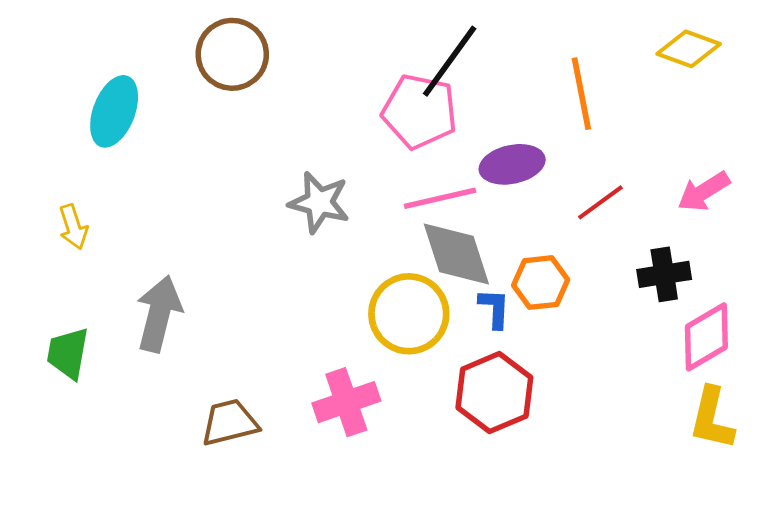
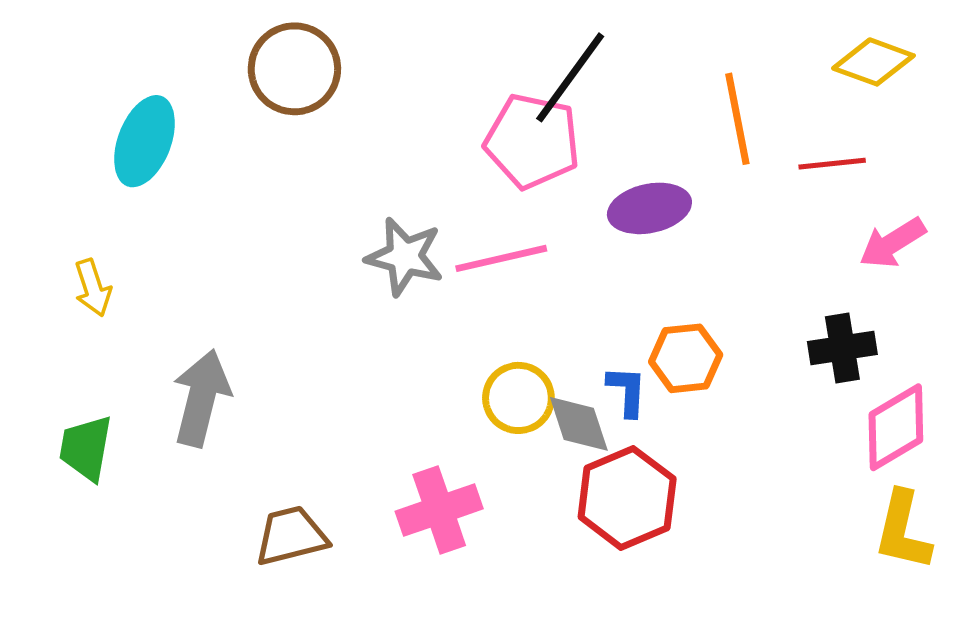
pink line: (440, 198) -> (501, 258), moved
red line: (600, 202) -> (832, 164), moved, turned 30
gray diamond: (456, 254) -> (579, 424), moved, size x0.7
yellow circle: (409, 314) -> (518, 398), size x0.7

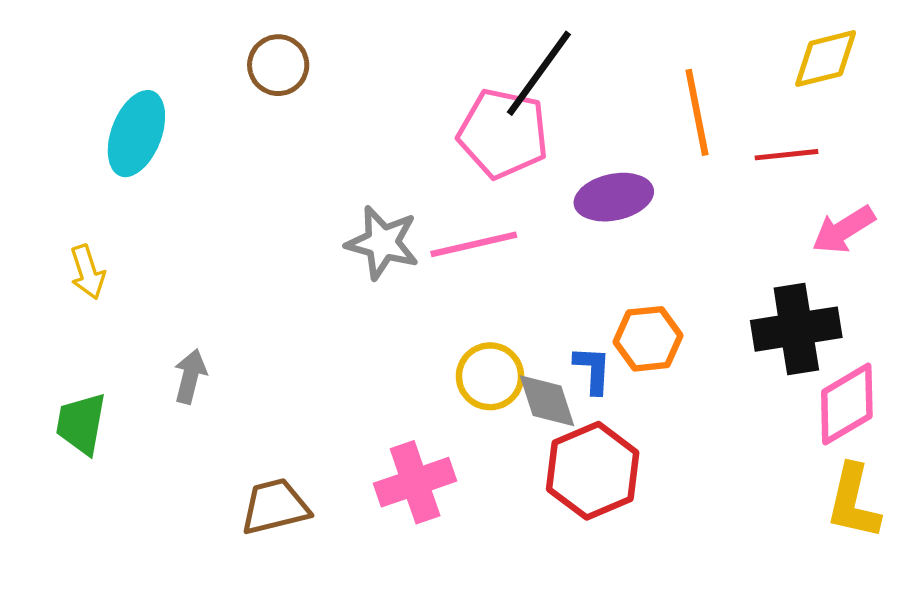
yellow diamond: (873, 62) -> (826, 59), turned -34
brown circle: (294, 69) -> (278, 65), size x0.7
black cross: (842, 348) -> (796, 329), size x1.4
gray arrow: (201, 398) -> (190, 376), size x0.6

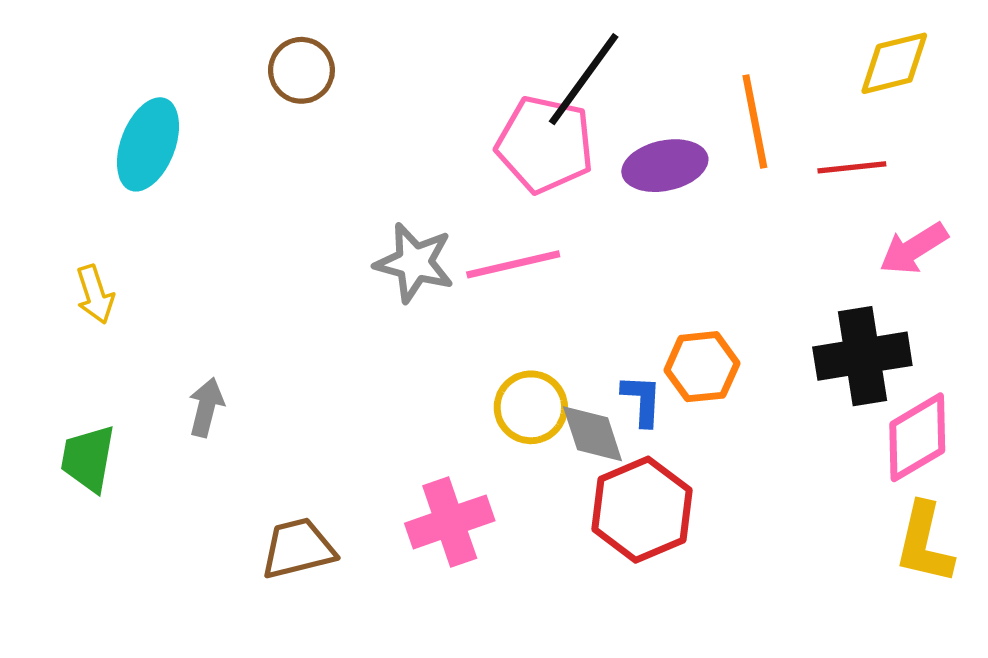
purple ellipse: (614, 197) -> (665, 166), moved

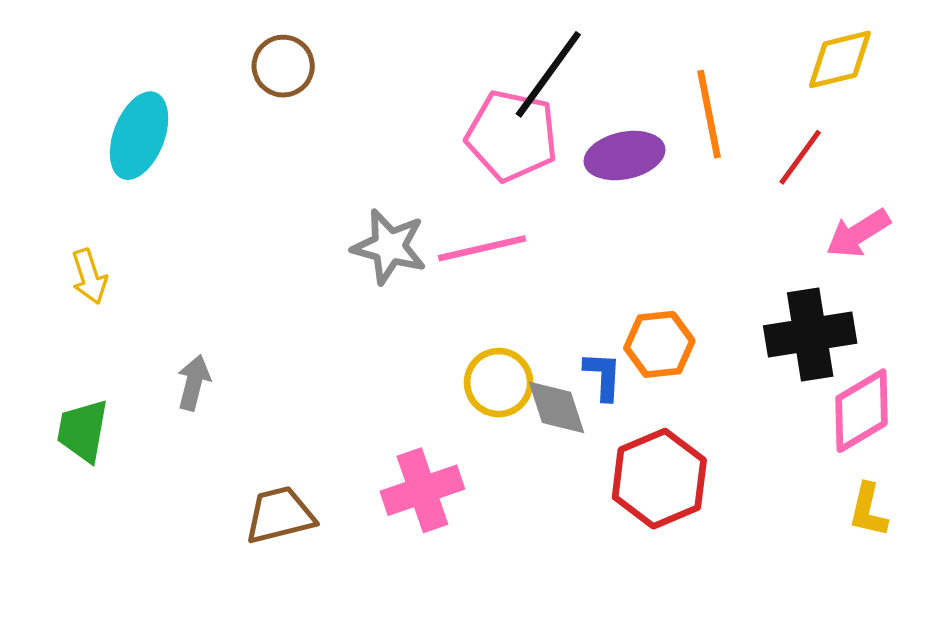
red line: (852, 167) -> (800, 157), turned -48
red hexagon: (642, 510) -> (659, 479), moved
yellow L-shape: (924, 543) -> (868, 510), size x0.7

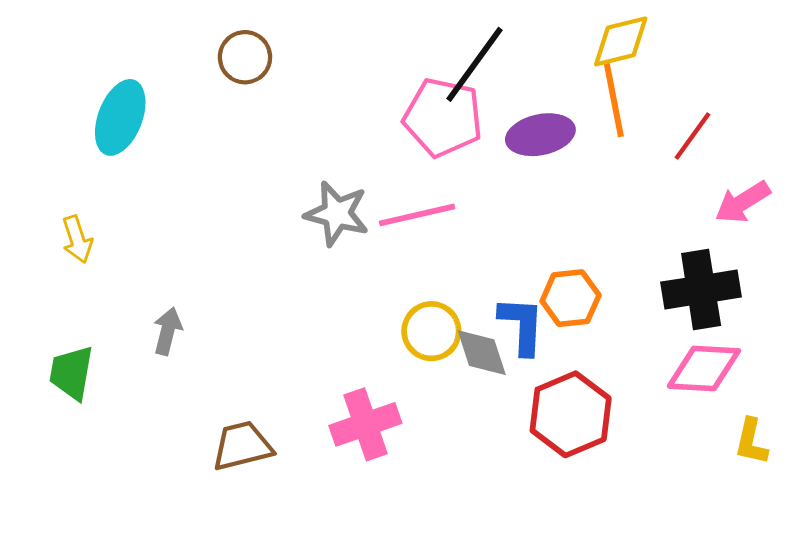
yellow diamond: (840, 59) -> (621, 41), moved
blue L-shape: (603, 376) -> (522, 325), size x1.4
pink diamond: (861, 411) -> (704, 368), moved, turned 34

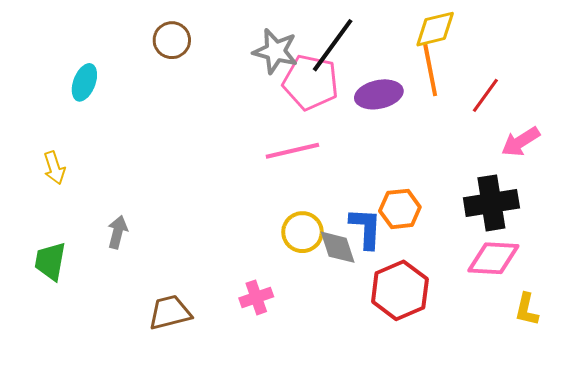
cyan ellipse: (120, 117) -> (84, 82), size x0.7
gray star: (337, 214) -> (275, 51), moved
pink cross: (365, 424) -> (256, 297), size x0.7

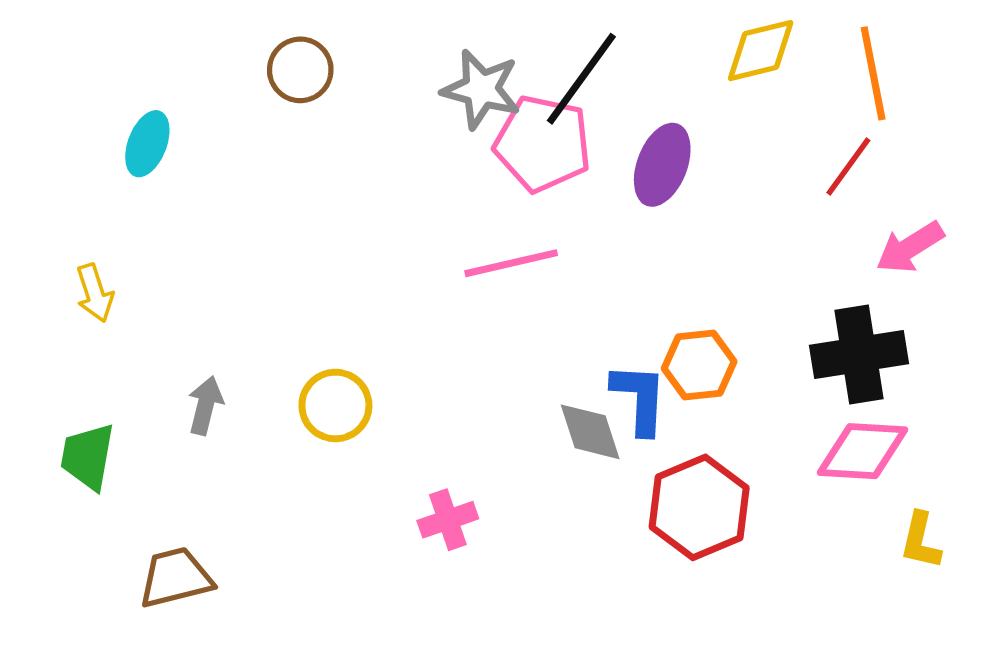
orange line: (430, 69) -> (873, 73), moved
purple ellipse: (379, 94) -> (662, 165), turned -57
yellow circle: (302, 232) -> (335, 405), moved
brown trapezoid: (170, 312) -> (175, 578), moved

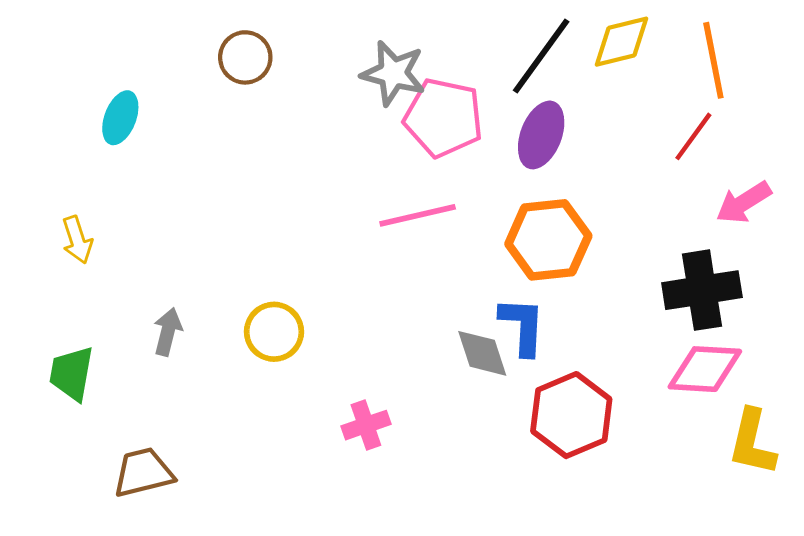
black line: (581, 79) -> (541, 56), moved
orange hexagon: (699, 365) -> (548, 240), moved, size x1.4
yellow L-shape: (921, 541) -> (752, 442), size x1.4

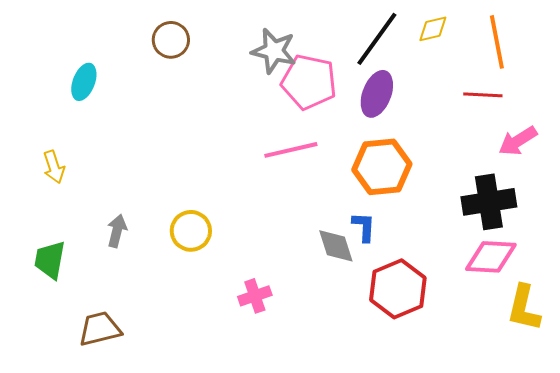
yellow diamond: (622, 42) -> (433, 29), size x0.7
red line: (693, 136) -> (483, 95), turned 57
blue L-shape: (522, 326) -> (364, 227), size x0.7

